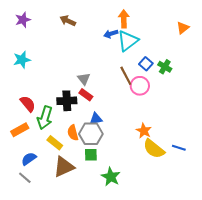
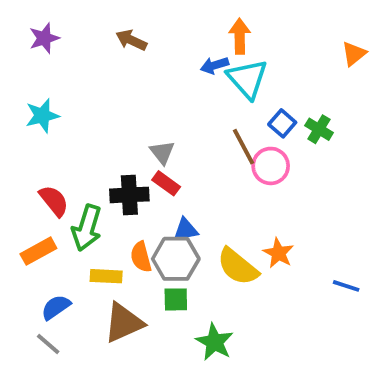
cyan triangle: (128, 41) -> (247, 79), turned -35
yellow rectangle: (55, 143) -> (106, 276), turned -35
yellow semicircle: (154, 149) -> (238, 267), moved

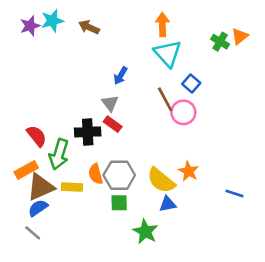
blue arrow: (215, 65) -> (120, 76), moved, turned -42
cyan star: (42, 116) -> (52, 21), moved
green cross: (319, 129) -> (220, 42), moved
blue triangle: (185, 230) -> (168, 204), moved
brown triangle: (124, 323) -> (41, 187), moved

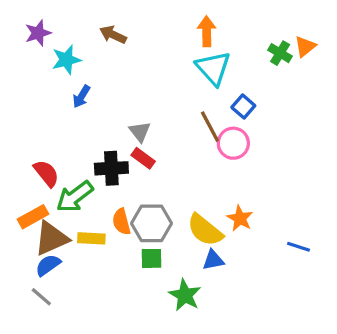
cyan star: (52, 21) -> (66, 60), moved
blue arrow: (120, 76) -> (81, 96), moved
green arrow: (59, 154) -> (75, 197), turned 36

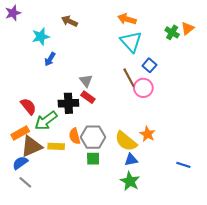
orange arrow: (207, 31) -> (127, 19), turned -72
purple star: (38, 33) -> (13, 13), moved
blue line: (298, 247) -> (183, 165), moved
blue semicircle: (48, 265) -> (20, 163), moved
green star: (185, 295) -> (130, 181), moved

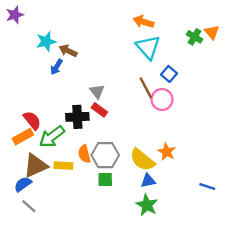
brown arrow: (69, 21) -> (68, 51), moved
orange triangle: (187, 28) -> (212, 32), turned -32
orange rectangle: (20, 133) -> (23, 137), moved

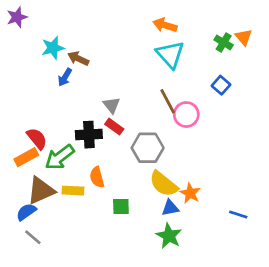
blue square: (169, 74) -> (221, 85), moved
orange star: (167, 152) -> (190, 193), moved
gray hexagon: (105, 155) -> (148, 148), moved

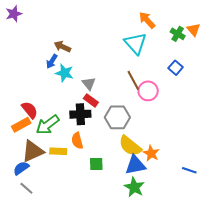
orange arrow: (165, 25) -> (147, 20), moved, turned 30
cyan star: (53, 48) -> (65, 73), moved, turned 30
black cross: (89, 135) -> (80, 114), moved
blue triangle: (170, 208) -> (135, 165), size x1.5

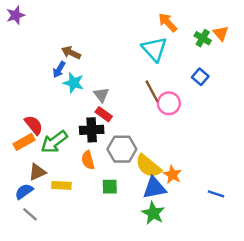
gray hexagon: (117, 117) -> (122, 149), moved
brown triangle: (33, 151) -> (37, 172), size x0.7
yellow rectangle: (58, 151) -> (61, 185), moved

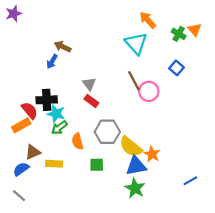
cyan star: (74, 83) -> (56, 114), moved
black cross: (92, 130) -> (47, 100), moved
green arrow: (54, 142) -> (59, 128), moved, size x0.7
blue line: (216, 194) -> (190, 181), moved, turned -48
gray line: (30, 214) -> (19, 196), moved

